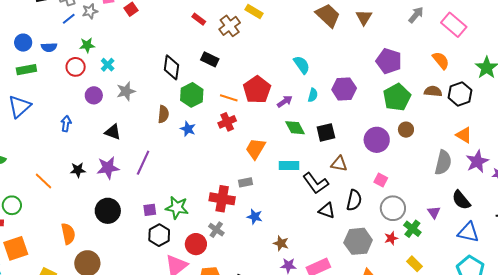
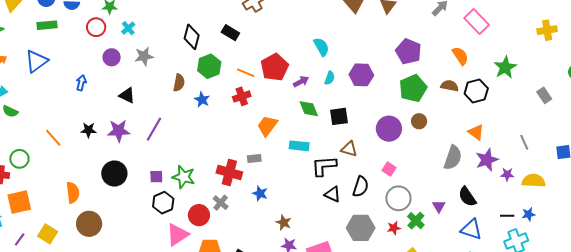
black L-shape: (316, 183) -> (324, 166), turned 116

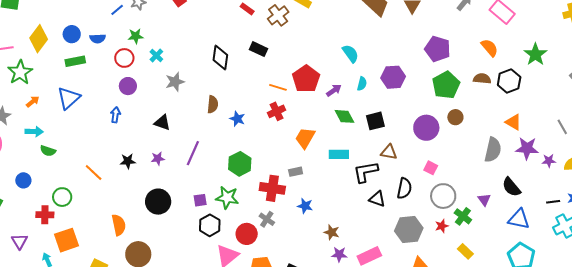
purple circle: (112, 57) -> (128, 86), moved
green hexagon: (209, 66) -> (240, 164), moved
purple star: (119, 131) -> (158, 159), size x0.6
purple star: (487, 160) -> (527, 148), turned 30

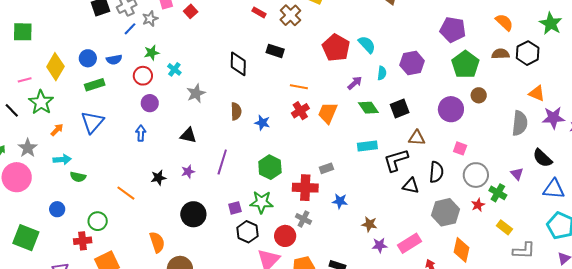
red pentagon: (306, 79) -> (336, 48), moved
orange trapezoid: (305, 138) -> (328, 113), moved

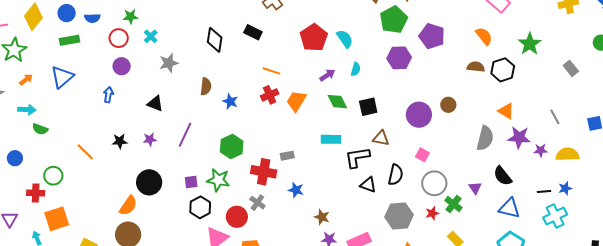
purple hexagon: (412, 63) -> (399, 58), moved
green pentagon: (465, 64) -> (394, 20), moved
orange semicircle: (157, 242) -> (128, 206), moved, turned 45

